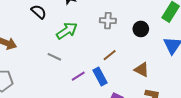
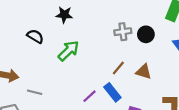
gray cross: (108, 21) -> (123, 32), moved
gray line: (54, 57) -> (35, 92), moved
brown triangle: (142, 70) -> (144, 72), moved

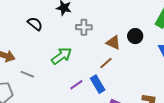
gray cross: (123, 32) -> (84, 27), moved
green arrow: (69, 51) -> (62, 56), moved
brown triangle: (144, 72) -> (113, 43), moved

